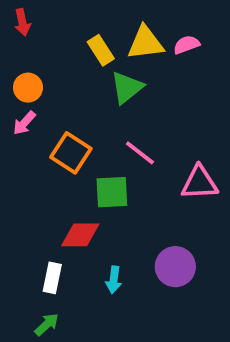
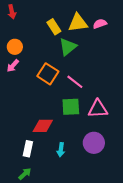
orange square: (71, 153) -> (48, 74), moved
pink triangle: (200, 183) -> (98, 109), moved
green square: (112, 192) -> (71, 107), moved

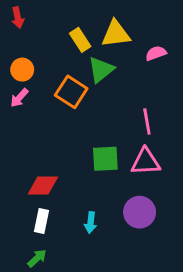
pink semicircle: (100, 24) -> (156, 53), moved
orange square: (48, 74) -> (71, 92), moved
pink line: (75, 82) -> (147, 122), moved, turned 42
red diamond: (43, 126) -> (43, 185), moved

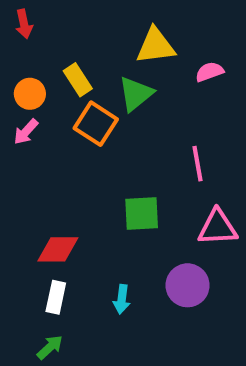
yellow rectangle: (80, 40) -> (78, 80), moved
pink triangle: (145, 162) -> (217, 227), moved

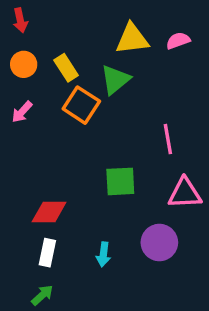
pink semicircle: (209, 72) -> (178, 41), moved
orange circle: (30, 94) -> (24, 64), moved

